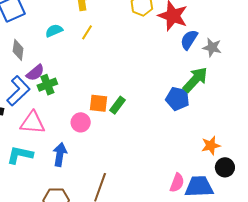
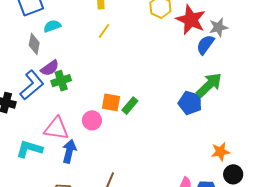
cyan semicircle: (54, 31) -> (52, 26), moved
gray star: (212, 47) -> (218, 27), moved, turned -30
pink triangle: (33, 123) -> (56, 128), moved

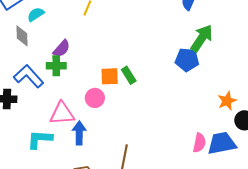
purple semicircle: (50, 68) -> (62, 49), moved
green cross: (61, 81) -> (56, 66), turned 30
blue L-shape: (32, 85) -> (29, 76), turned -80
green rectangle: (130, 106) -> (129, 75), turned -60

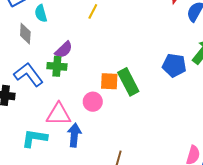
cyan semicircle: (36, 14) -> (41, 13), turned -78
blue pentagon: (187, 60) -> (174, 65), moved
green rectangle: (129, 75) -> (128, 82), size x1.5

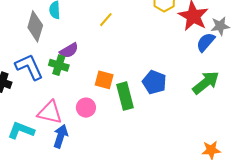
gray diamond: (25, 34) -> (35, 26), size x1.4
blue pentagon: (174, 65) -> (154, 82), moved
orange square: (109, 81) -> (104, 80), moved

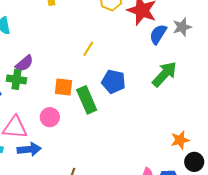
yellow line: (106, 20) -> (88, 49), moved
gray star: (220, 26) -> (182, 27), moved
blue arrow: (61, 136) -> (29, 149), turned 75

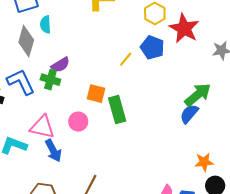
blue semicircle: (158, 34) -> (189, 114), moved
blue pentagon: (114, 82) -> (152, 47), moved
blue arrow: (29, 149) -> (53, 151), turned 60

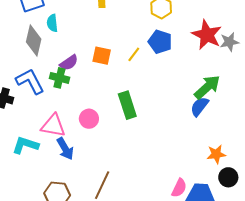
red star: (184, 28) -> (207, 35), moved
orange square: (96, 94) -> (102, 56), moved

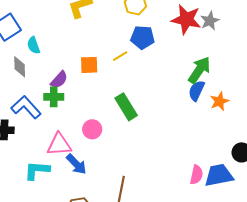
gray diamond: (34, 40) -> (20, 67), size x0.7
yellow line: (134, 54) -> (120, 56), turned 35
orange star: (216, 154) -> (219, 101), moved

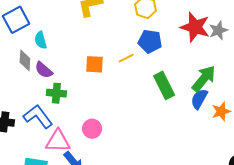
purple semicircle: (59, 80) -> (44, 70), moved, turned 84
blue L-shape: (26, 107) -> (38, 117), moved
green rectangle: (126, 107) -> (164, 85), moved

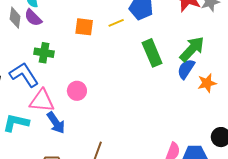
purple semicircle: (44, 70) -> (33, 18), moved

